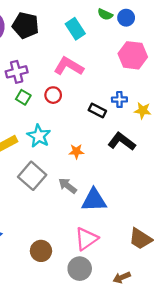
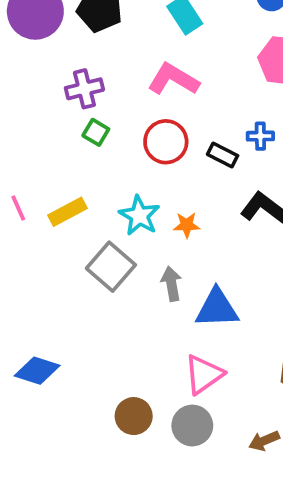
red circle: (53, 95) -> (166, 142), moved, size x1.5
cyan star: (39, 136) -> (139, 216), moved
gray arrow: (68, 186) -> (171, 284), turned 42
brown circle: (41, 251) -> (134, 416), moved

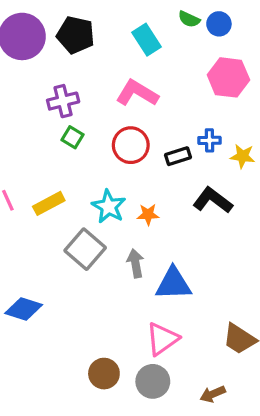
black rectangle: (223, 155) -> (178, 156), turned -45
blue diamond: (37, 371) -> (24, 309), moved

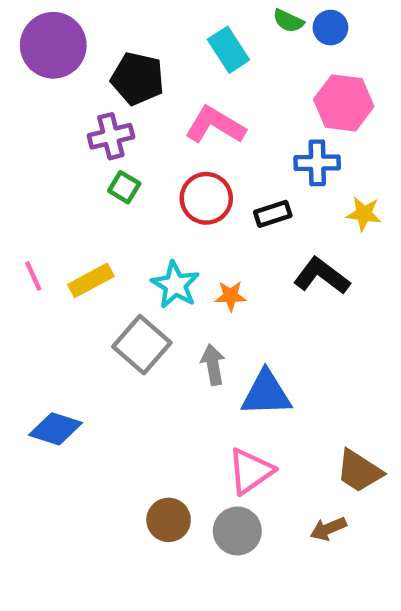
black pentagon: (76, 35) -> (138, 79), moved
blue cross: (210, 140) -> (317, 163), moved, size x1.4
brown arrow: (213, 394) -> (328, 529), moved

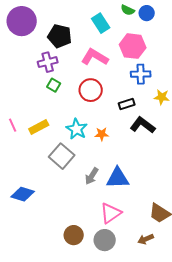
pink hexagon: (344, 103) -> (133, 46), moved
black rectangle: (273, 214) -> (127, 104), moved
gray arrow: (213, 365) -> (92, 176), moved, turned -138

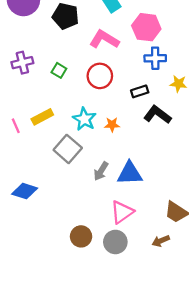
purple cross: (48, 62) -> (22, 63), moved
pink line: (13, 125) -> (16, 126), moved

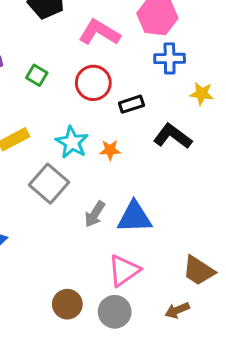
black rectangle: (140, 91) -> (131, 104), moved

